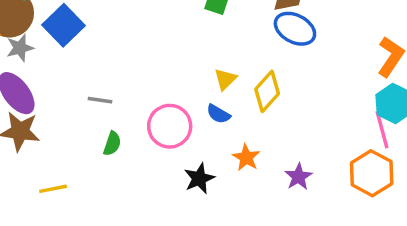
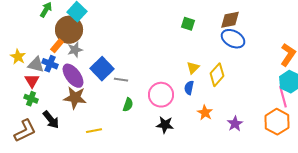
blue square: (63, 25) -> (102, 69), moved
blue semicircle: (218, 114) -> (189, 88), turned 72
black star: (199, 178) -> (165, 125), moved, turned 30

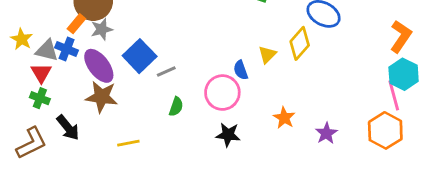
yellow diamond: (217, 75) -> (300, 43), moved
gray line: (121, 80) -> (166, 71), turned -32
blue semicircle: (189, 88) -> (241, 70), moved, turned -32

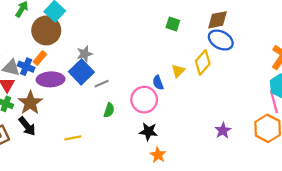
orange rectangle: (76, 24) -> (40, 58), moved
gray star: (102, 29) -> (85, 54), moved
purple ellipse: (99, 66) -> (51, 79), turned -55
brown star: (102, 97) -> (30, 103), moved, turned 30
orange star: (284, 118) -> (158, 155), moved

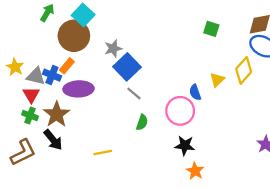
gray star: (85, 54) -> (113, 49), moved
blue square: (81, 72) -> (127, 67), moved
gray line: (102, 84) -> (134, 94), turned 64

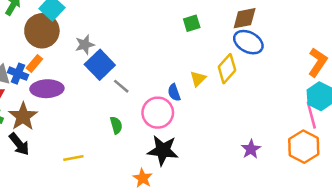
green square: (211, 29) -> (192, 23), turned -35
gray line: (134, 94) -> (121, 86), moved
green semicircle: (142, 122) -> (116, 125), turned -35
black star: (185, 146) -> (163, 150), size x1.4
orange star: (195, 171) -> (143, 178), moved

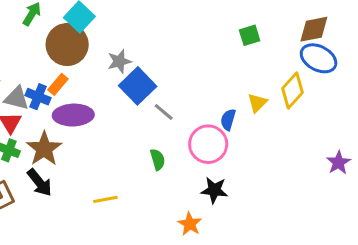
blue semicircle: (174, 92) -> (228, 120), turned 36
purple star: (251, 149) -> (338, 163), moved
black star: (163, 150) -> (214, 190), size x0.7

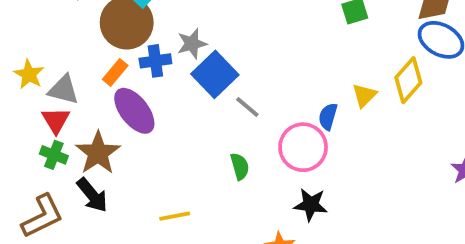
blue cross: (38, 97) -> (155, 61), moved, turned -30
purple ellipse: (73, 115) -> (134, 111), turned 54

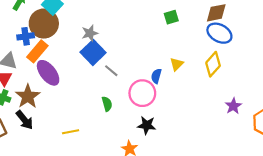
gray star: (192, 44) -> (90, 33), moved
blue cross: (155, 61) -> (26, 36), moved
orange rectangle: (115, 72) -> (37, 51), size x1.5
yellow diamond: (408, 80) -> (213, 64), moved

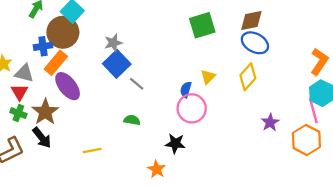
green square: (171, 17) -> (202, 25), size x1.6
pink circle: (142, 93) -> (192, 108), moved
green semicircle: (107, 104) -> (132, 120), turned -64

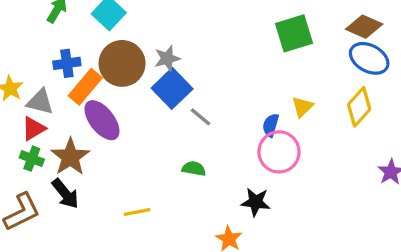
brown diamond: (251, 21) -> (364, 27), turned 35
brown circle: (63, 32) -> (122, 63), moved
red triangle: (20, 92) -> (34, 129), turned 30

